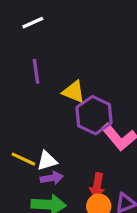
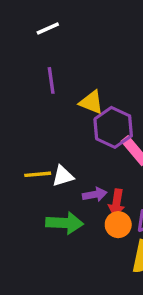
yellow line: (23, 159) -> (38, 174), turned -30
purple arrow: (52, 178) -> (95, 194), moved

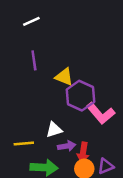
yellow line: (38, 174) -> (24, 144), moved
white triangle: (63, 176) -> (54, 130), moved

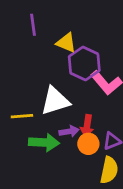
white triangle: (54, 130) -> (55, 101), size x1.6
purple arrow: (67, 146) -> (69, 131), moved

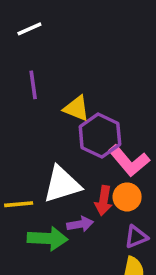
red arrow: (87, 126) -> (104, 201), moved
orange circle: (88, 144) -> (127, 197), moved

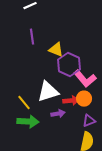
red arrow: (104, 201) -> (71, 101), turned -105
yellow line: (19, 204) -> (24, 103), turned 56
green arrow: (48, 239) -> (28, 122), moved

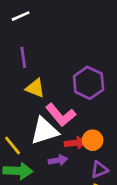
yellow triangle: (56, 50) -> (35, 88), moved
purple hexagon: (69, 65) -> (89, 83), moved
pink L-shape: (85, 79) -> (61, 115), moved

